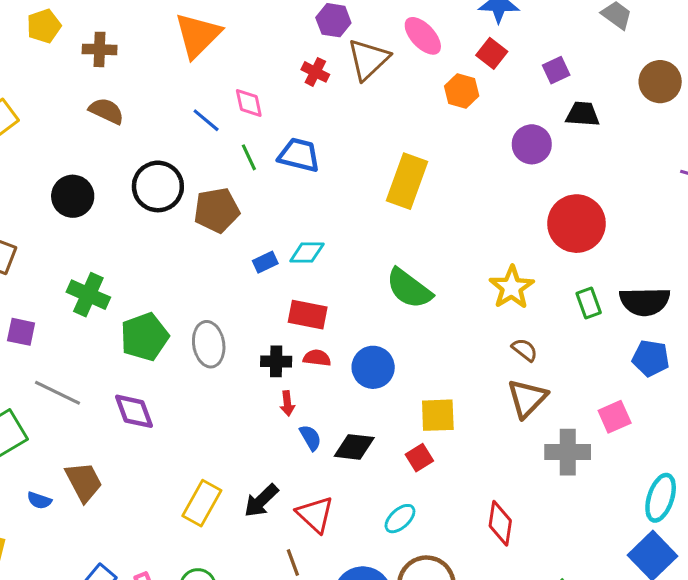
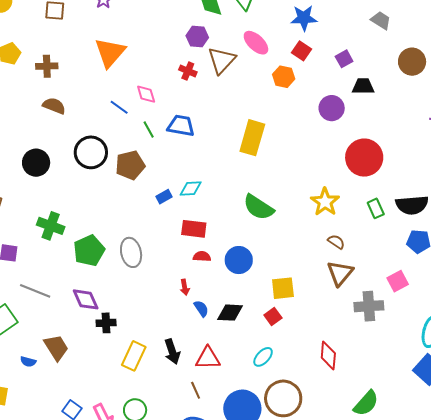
black cross: (276, 361) -> (106, 323), moved
black arrow: (261, 501) -> (172, 352), turned -60
red triangle: (315, 514) -> (208, 358), turned -40

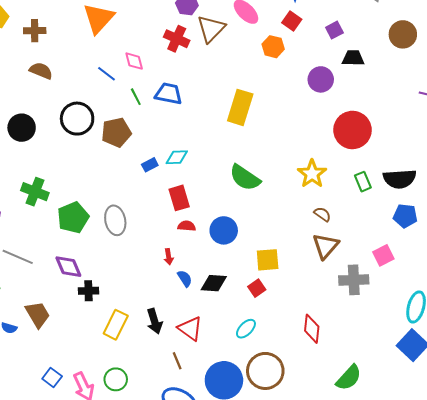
red cross: (188, 71) -> (177, 39), size x1.4
red rectangle: (194, 229) -> (179, 198), turned 65
red triangle: (208, 358) -> (190, 329), turned 36

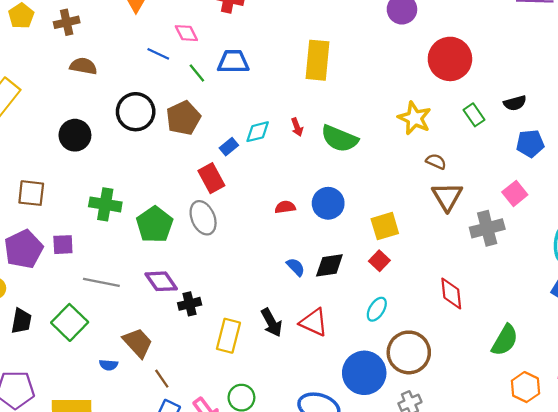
black semicircle: (400, 179) -> (515, 103), size x0.6
red rectangle: (179, 198) -> (211, 178), moved
red arrow: (169, 257) -> (297, 127), moved
brown line: (177, 361) -> (162, 379), moved

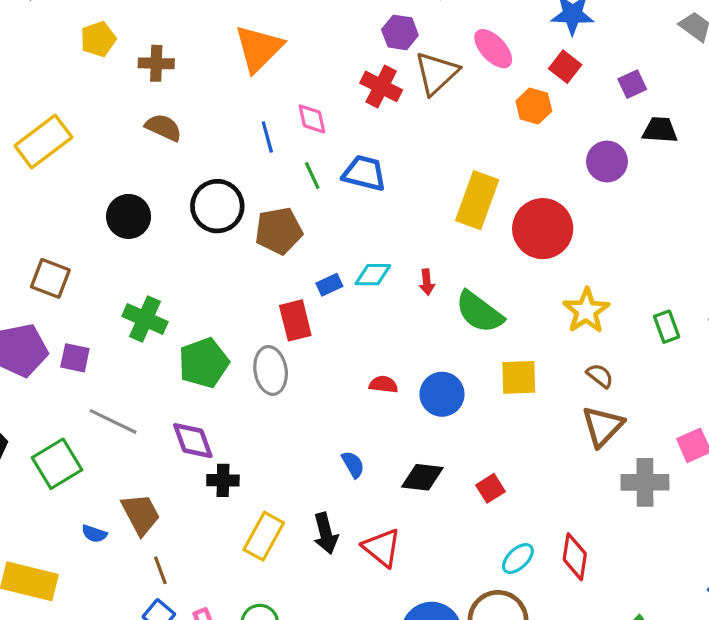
blue line: (158, 54) -> (267, 137), turned 35
red circle: (450, 59) -> (543, 229), moved
yellow square: (385, 226) -> (519, 377), moved
blue semicircle: (296, 267) -> (353, 464), moved
cyan ellipse: (377, 309) -> (518, 558), moved

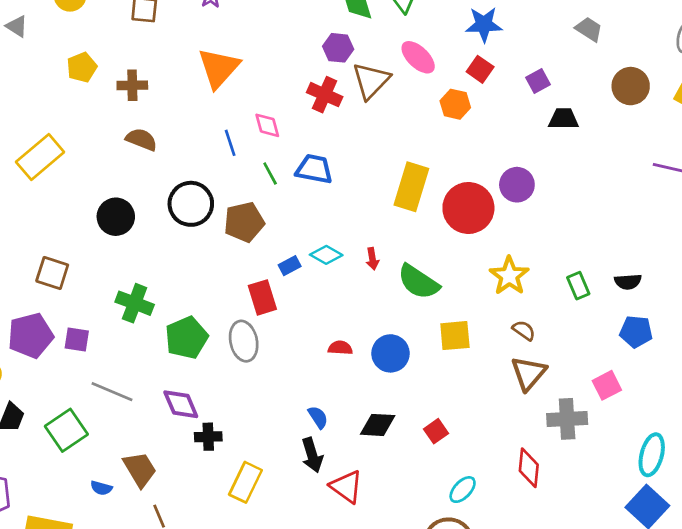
purple circle: (607, 161) -> (517, 185), moved
cyan diamond: (373, 275) -> (326, 255), turned 32
black arrow: (326, 533) -> (312, 455), moved
red diamond: (575, 557) -> (529, 468), moved

